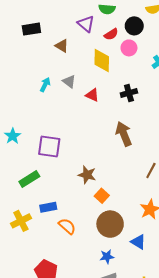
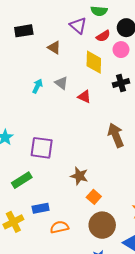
black cross: (129, 93) -> (121, 83), moved
orange semicircle: (67, 226) -> (59, 227), turned -54

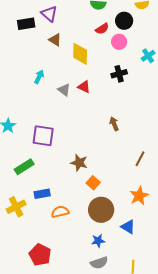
purple triangle: (78, 26) -> (49, 14), moved
yellow diamond: (94, 62) -> (80, 54), moved
gray triangle: (61, 83) -> (64, 90), moved
brown arrow: (116, 135) -> (114, 124), size x0.6

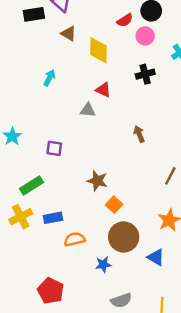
gray triangle: (64, 90) -> (88, 110), moved, turned -32
purple square: (43, 136) -> (54, 148), size x0.6
yellow cross: (16, 207) -> (21, 217), moved
blue star: (98, 241) -> (103, 264), moved

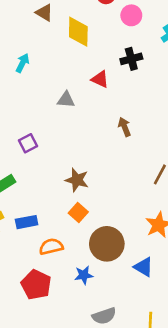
red triangle: (103, 90) -> (100, 79), moved
purple square: (54, 148) -> (28, 143), turned -35
orange square: (114, 205) -> (78, 213), moved
red pentagon: (51, 291) -> (36, 285), moved

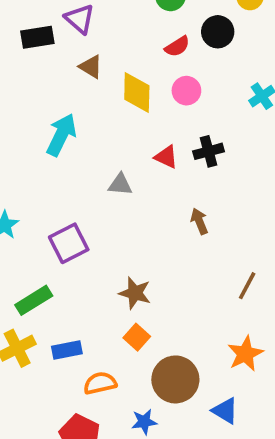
pink circle: (131, 15) -> (186, 91), moved
black cross: (131, 59) -> (209, 151), moved
cyan arrow: (23, 63) -> (61, 135), size x1.6
purple square: (28, 143) -> (69, 243), size x1.5

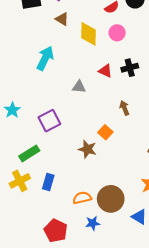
orange square: (137, 337) -> (105, 132), moved
blue rectangle: (67, 350) -> (48, 182), turned -63
orange semicircle: (100, 383) -> (82, 198), moved

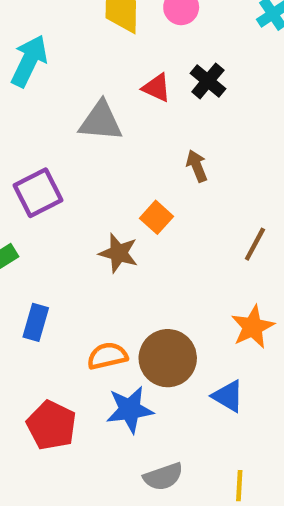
black cross: (130, 68) -> (208, 81), turned -35
gray triangle: (79, 87) -> (101, 121), size x1.5
blue star: (93, 223) -> (130, 410), size x1.5

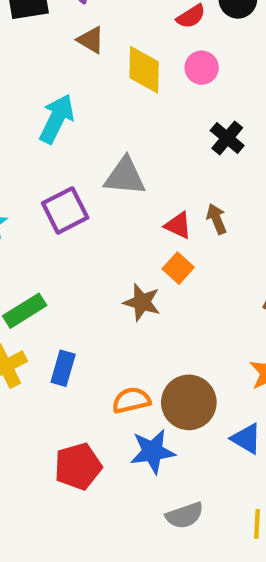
red triangle: (157, 88) -> (178, 225), moved
purple square: (38, 193) -> (65, 210), moved
red pentagon: (52, 425) -> (78, 466), turned 30

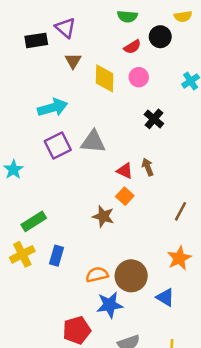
brown triangle: (91, 40) -> (73, 61), turned 30
cyan arrow: (57, 119) -> (53, 108), turned 48
purple square: (65, 210) -> (58, 146), moved
red pentagon: (78, 466) -> (77, 330), moved

